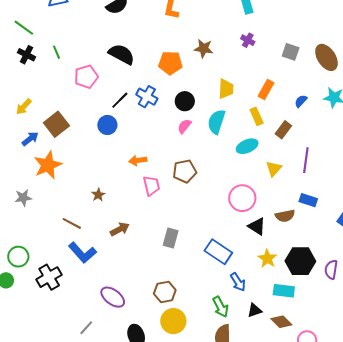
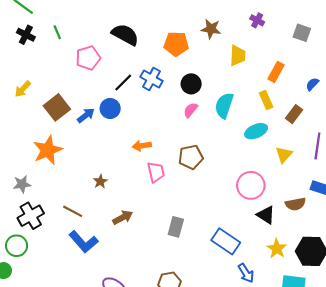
yellow trapezoid: (226, 89) -> (238, 56), moved
blue arrow: (30, 139) -> (86, 115), moved
black cross: (49, 277) -> (31, 216), moved

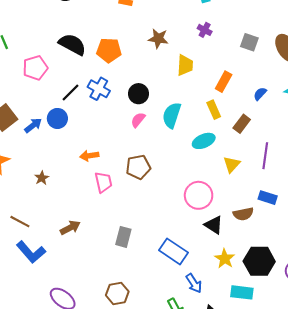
orange pentagon: (176, 44) -> (109, 50), moved
brown star: (100, 181) -> (42, 178), moved

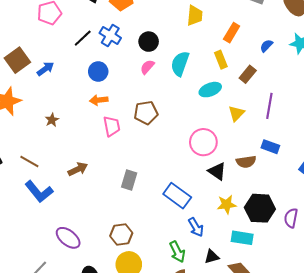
blue circle: (57, 118) -> (98, 71), moved
yellow star: (225, 259) -> (227, 204), turned 30

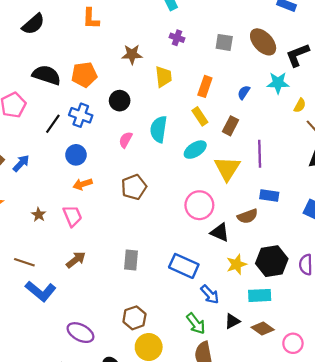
black circle: (149, 42) -> (120, 101), moved
yellow triangle: (236, 113) -> (227, 168), size x1.5
pink trapezoid: (112, 126) -> (72, 216), moved

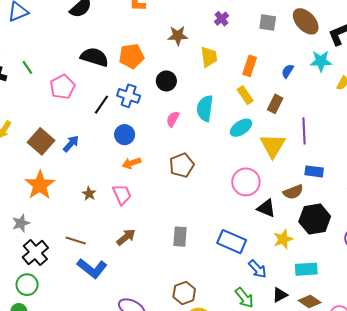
purple cross: (177, 38) -> (222, 19), turned 32
black hexagon: (272, 261) -> (315, 219), moved

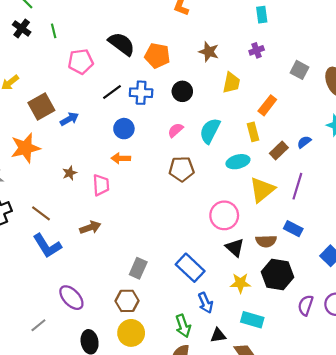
blue semicircle: (288, 71) -> (304, 142), moved
blue cross: (129, 96) -> (141, 93), turned -35
brown pentagon: (182, 165) -> (182, 169), moved
gray rectangle: (180, 237) -> (138, 268), moved

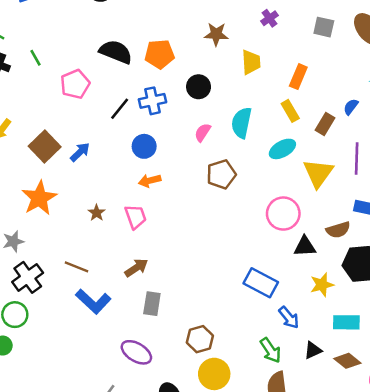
black triangle: (235, 248) -> (305, 246), turned -30
gray rectangle: (138, 268) -> (152, 304), moved

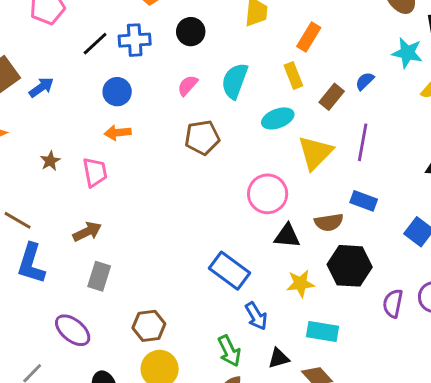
blue L-shape: (93, 301) -> (31, 264), turned 56

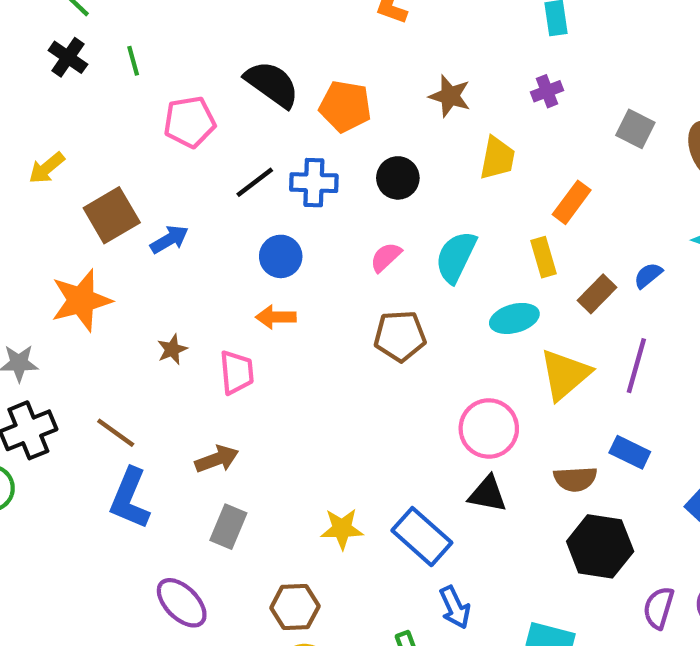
black triangle: (287, 236) -> (488, 494), moved
yellow star: (300, 283) -> (342, 529), moved

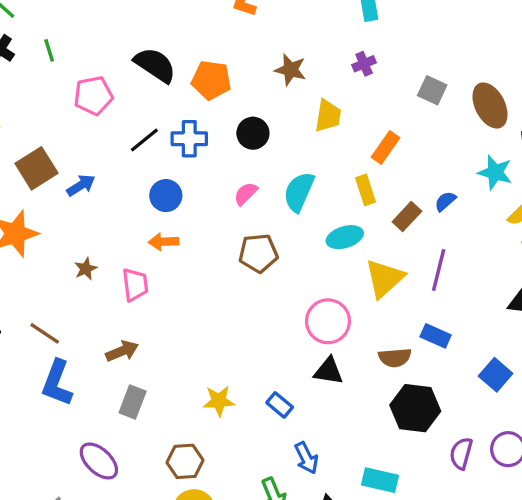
blue rectangle: (422, 537) -> (280, 405), size x0.6

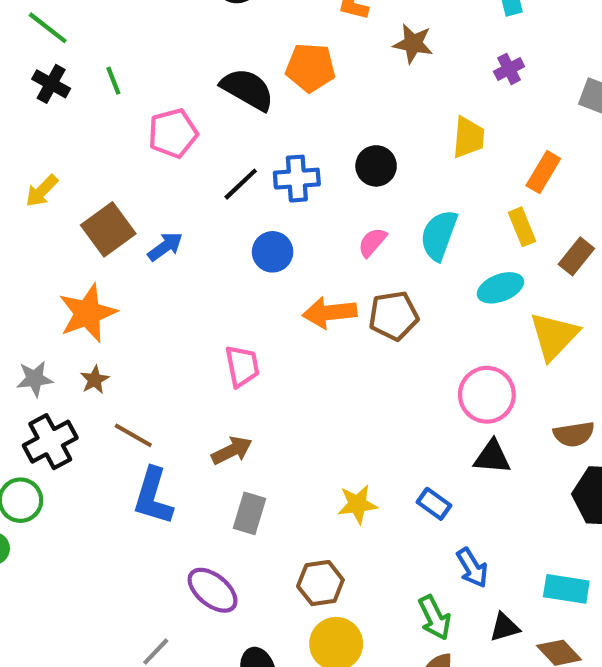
brown star: (290, 70) -> (413, 44), moved
orange pentagon: (211, 80) -> (311, 68), moved
orange arrow: (164, 242) -> (330, 313), moved, size x1.4
brown star: (86, 269) -> (95, 380), moved

